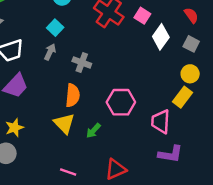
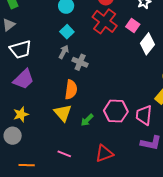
cyan square: (55, 28) -> (67, 32), moved
gray arrow: (50, 52) -> (64, 52), moved
pink hexagon: (121, 102) -> (116, 111), moved

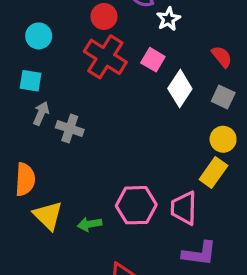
cyan square: (67, 32) -> (30, 81), moved, turned -32
orange semicircle: (71, 90) -> (25, 179), moved
green arrow: (87, 120) -> (90, 224), turned 40

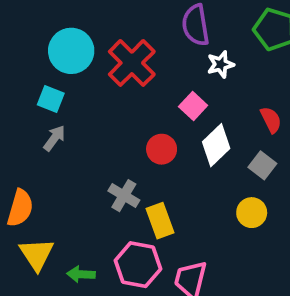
red circle: (104, 16) -> (162, 149), moved
cyan circle: (39, 36) -> (71, 51), size x1.5
red cross: (105, 57) -> (132, 63), moved
gray cross: (70, 129) -> (124, 196), moved
yellow rectangle: (213, 172) -> (160, 221), moved, turned -68

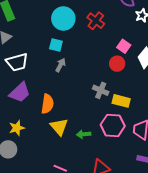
red cross: (132, 63) -> (96, 21), size x0.7
pink square: (193, 106) -> (124, 46), moved
yellow rectangle: (160, 221) -> (121, 101), turned -48

